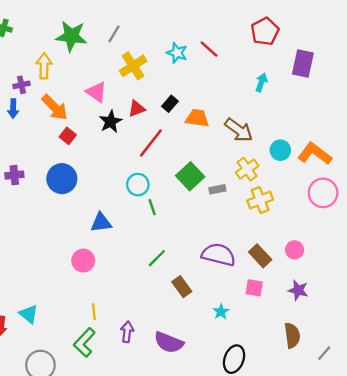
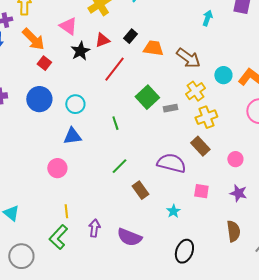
cyan circle: (138, 185) -> (75, 104), moved
brown rectangle: (260, 256) -> (200, 146), moved

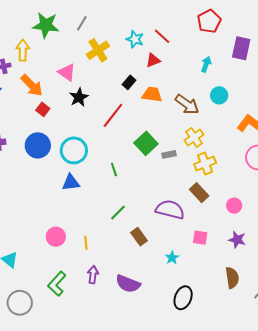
red triangle: (102, 40) -> (153, 60), moved
cyan circle: (223, 75) -> (219, 95), moved
cyan circle: (75, 104) -> (74, 150), size x1.4
pink circle: (57, 168) -> (56, 237), moved
yellow line: (66, 211) -> (86, 243), moved

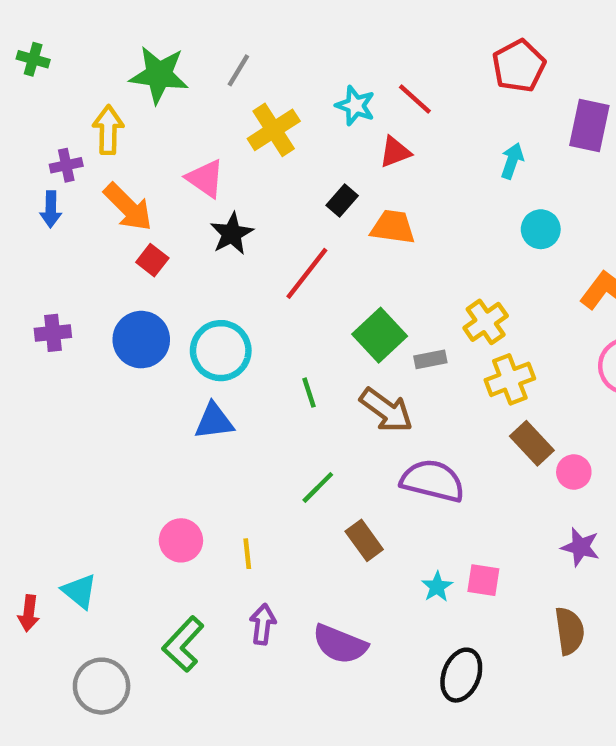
brown arrow: (187, 104) -> (386, 410), moved
brown rectangle: (199, 193) -> (532, 443), moved
pink square: (200, 238) -> (483, 580), moved

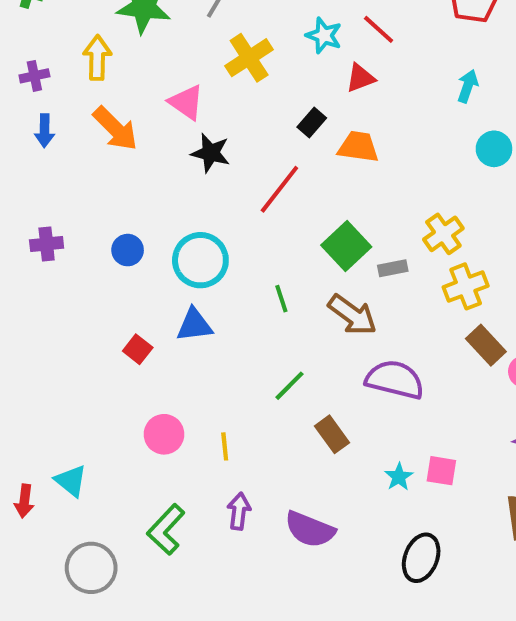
purple cross: (66, 165) -> (34, 76), moved
black star: (232, 234) -> (211, 153), turned -30
red square: (152, 260) -> (138, 349), moved
blue circle: (141, 340) -> (128, 250), size x0.6

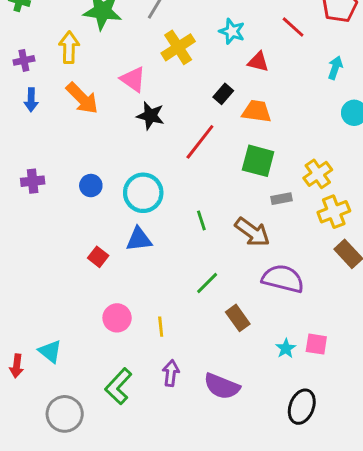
red line: (379, 29) -> (293, 27), moved
red triangle: (360, 78) -> (258, 62), turned 35
green square: (346, 246) -> (258, 161), moved, turned -32

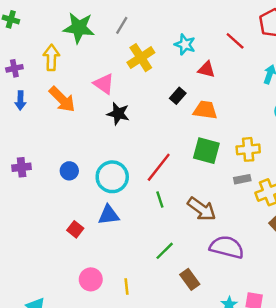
red line: (200, 142) -> (159, 167), moved
yellow cross: (318, 174) -> (248, 149), moved, turned 30
gray rectangle: (281, 199) -> (242, 179), moved

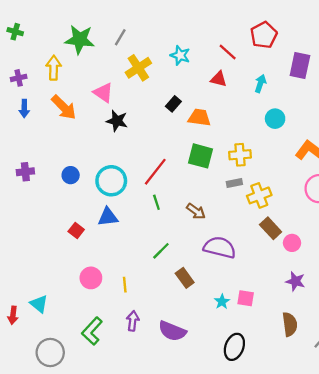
red triangle: (206, 69) -> (219, 79), moved
brown arrow: (202, 209) -> (196, 211), size x0.7

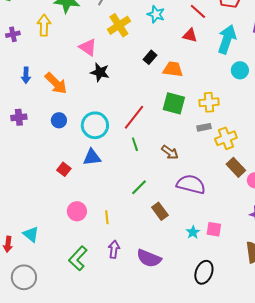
cyan arrow: (260, 84) -> (227, 39), size x1.8
orange arrow: (64, 107) -> (56, 83), moved
blue arrow: (24, 108) -> (26, 75), moved
gray circle: (50, 352) -> (24, 277), moved

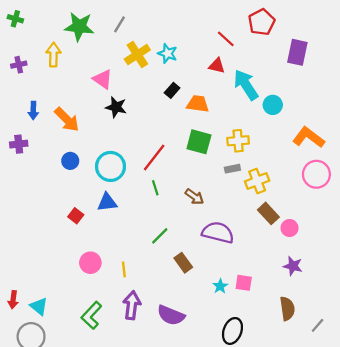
cyan star: (156, 14) -> (168, 53), moved
cyan arrow: (227, 39) -> (246, 85), moved, turned -52
purple cross: (19, 117) -> (19, 144), moved
cyan triangle: (31, 234) -> (39, 306), moved
purple arrow: (114, 249) -> (132, 305), size x1.4

